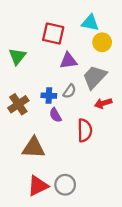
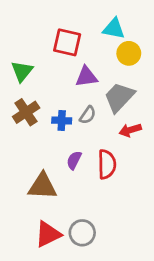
brown cross: (18, 104) -> (26, 112), moved
purple semicircle: (55, 115) -> (74, 160), moved, turned 56

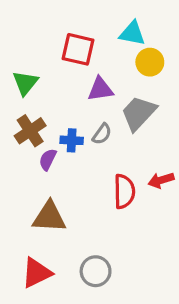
red arrow: (130, 130) -> (161, 180), moved
purple semicircle: (74, 160) -> (48, 159), moved
red triangle: (48, 234) -> (37, 273), moved

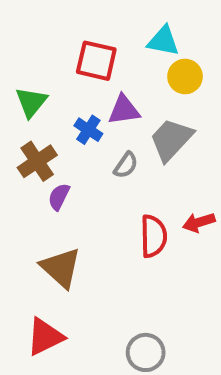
blue cross: (72, 140) -> (88, 130), moved, turned 30
brown triangle: (49, 217) -> (61, 268), turned 39
gray circle: (96, 271) -> (146, 352), moved

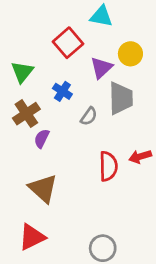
cyan triangle: (163, 41) -> (101, 16), moved
red square: (96, 61) -> (68, 43), turned 36
purple triangle: (124, 110) -> (101, 68), moved, turned -35
gray trapezoid: (171, 140) -> (121, 98), turned 136

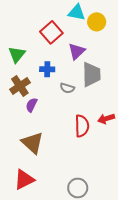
yellow circle: (130, 54) -> (97, 22), moved
blue cross: (62, 91) -> (47, 69), turned -32
gray semicircle: (89, 116) -> (67, 88), turned 72

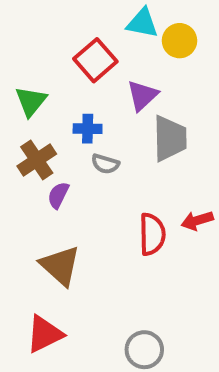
gray semicircle: (67, 88) -> (105, 164), moved

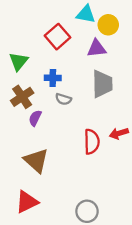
purple triangle: (142, 95) -> (96, 48), moved, turned 36

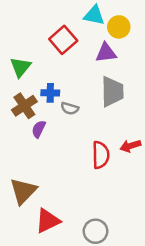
blue cross: (53, 78) -> (50, 93), moved
brown triangle: (36, 161) -> (23, 191), moved, turned 32
red triangle: (27, 202) -> (48, 221), moved

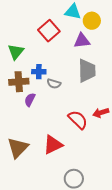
brown cross: (24, 106) -> (19, 82), turned 30
red semicircle: (101, 155) -> (78, 120), turned -45
red triangle: (48, 221) -> (53, 145), moved

